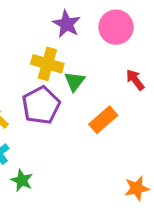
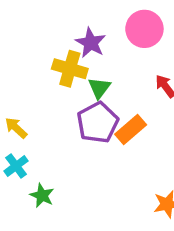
purple star: (67, 24) -> (91, 43), moved
purple pentagon: (41, 105) -> (98, 123), moved

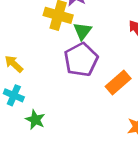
orange rectangle: (131, 130) -> (118, 82), moved
cyan cross: (16, 166) -> (14, 95), turned -30

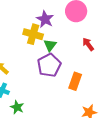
orange rectangle: (118, 82) -> (75, 81), turned -30

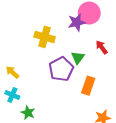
purple star: (45, 19) -> (77, 22), moved, turned 30
green triangle: (50, 45) -> (78, 58), moved

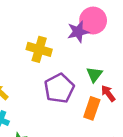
red arrow: (102, 47) -> (108, 93), moved
green triangle: (78, 58) -> (94, 75), moved

